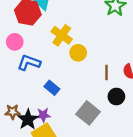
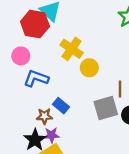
brown star: (13, 112) -> (44, 116), moved
gray square: (88, 113) -> (106, 108), moved, turned 35

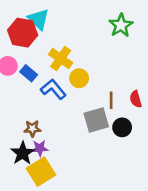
blue L-shape: (36, 78) -> (53, 89), moved, turned 30
blue rectangle: (61, 106) -> (29, 73), moved

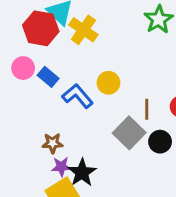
yellow cross: (61, 59) -> (83, 30), moved
gray square: (96, 120) -> (129, 133), turned -30
black star: (23, 153) -> (82, 173), moved

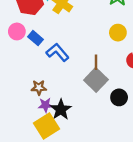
yellow circle: (108, 83) -> (118, 33), moved
brown line: (147, 109) -> (96, 62), moved
black circle: (160, 142) -> (119, 97), moved

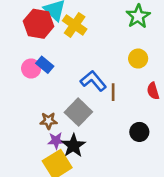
pink circle: (17, 31) -> (31, 68), moved
blue L-shape: (58, 52) -> (93, 81), moved
gray square: (96, 80) -> (78, 112), moved

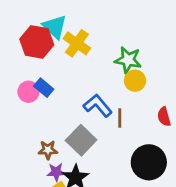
green star: (138, 16) -> (128, 60), moved, turned -30
yellow circle: (138, 59) -> (135, 81), moved
black circle: (139, 132) -> (149, 162), size x1.6

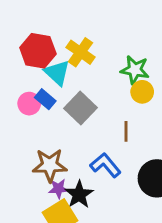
cyan triangle: (55, 27) -> (57, 73), moved
blue L-shape: (98, 106) -> (105, 165), moved
gray square: (81, 140) -> (81, 108), moved
brown star: (48, 150) -> (50, 165), size x1.6

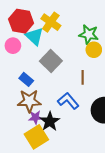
blue rectangle: (45, 99) -> (26, 79), moved
pink circle: (29, 104) -> (13, 46), moved

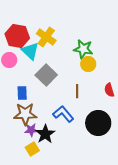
blue rectangle: (26, 79) -> (22, 93), turned 48
yellow square: (36, 137) -> (32, 149), size x0.6

